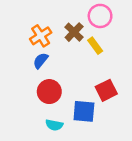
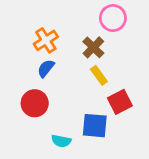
brown cross: (74, 32) -> (93, 47), moved
yellow rectangle: (95, 46) -> (99, 75), moved
red circle: (49, 92) -> (35, 103), moved

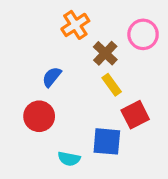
pink circle: (113, 18) -> (143, 34), moved
orange cross: (46, 40) -> (75, 25), moved

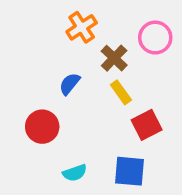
blue semicircle: (52, 77) -> (70, 84), moved
blue square: (107, 141) -> (130, 171), moved
cyan semicircle: (69, 159) -> (75, 173), turned -30

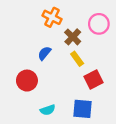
orange cross: (82, 27) -> (52, 17), turned -30

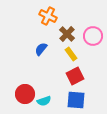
pink circle: (99, 24) -> (93, 36), moved
red square: (93, 79) -> (75, 76), moved
red circle: (27, 81) -> (25, 94), moved

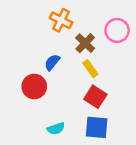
pink circle: (93, 36) -> (117, 30), moved
red square: (75, 76) -> (95, 97), turned -30
red circle: (25, 94) -> (34, 87), moved

